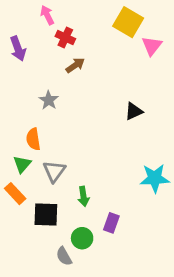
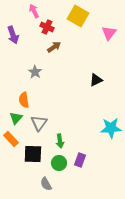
yellow square: (128, 22) -> (78, 16), moved
green circle: (82, 238) -> (59, 163), moved

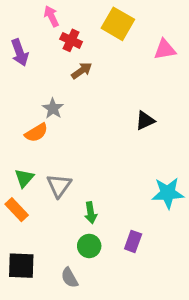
pink triangle: (109, 33) -> (165, 49), turned 42
orange semicircle: (24, 100) -> (36, 133), moved, turned -112
black square: (33, 154) -> (21, 266), moved
purple rectangle: (80, 160) -> (133, 241), moved

